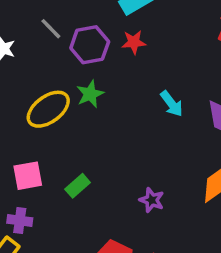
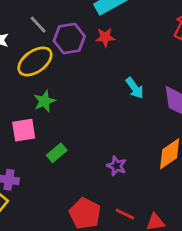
green star: (90, 94) -> (44, 101), moved
yellow ellipse: (48, 109) -> (35, 61), moved
pink square: (28, 176) -> (24, 130), moved

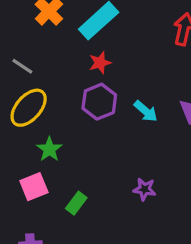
purple hexagon: (69, 38) -> (99, 102), moved
purple star: (117, 166) -> (144, 189), moved

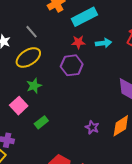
cyan arrow: (146, 111) -> (104, 43), moved, turned -63
pink square: (34, 187) -> (19, 106), turned -36
purple star: (144, 189) -> (92, 127), moved

